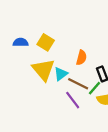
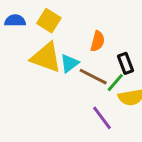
yellow triangle: (43, 70) -> (46, 57), turned -30
purple line: (73, 100) -> (102, 118), moved

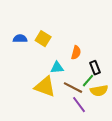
yellow triangle: (46, 57) -> (45, 87), moved
cyan triangle: (70, 63) -> (57, 68), turned 32
brown line: (93, 77) -> (73, 88), moved

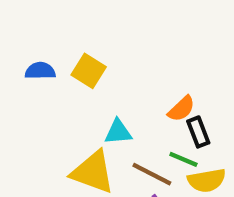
orange semicircle: (76, 53) -> (181, 109), moved, turned 32
green line: (88, 81) -> (183, 159), turned 72

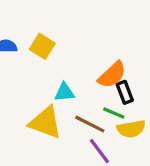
orange semicircle: (181, 109) -> (112, 75), size x1.4

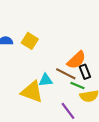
cyan triangle: (64, 92) -> (46, 80), moved
brown line: (90, 124) -> (66, 74), moved

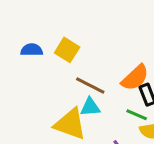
brown line: (66, 74) -> (90, 85), moved

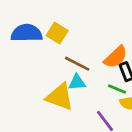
blue semicircle: (32, 50) -> (27, 33), size x1.6

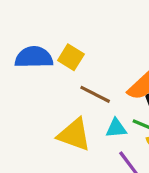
cyan triangle: (77, 82) -> (116, 128), moved

